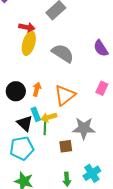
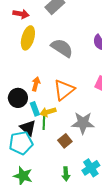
red arrow: (27, 27) -> (21, 14), moved
black circle: (16, 91) -> (18, 98), moved
black triangle: (25, 123) -> (28, 128), moved
brown square: (66, 146) -> (65, 141), turned -32

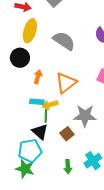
black circle: (18, 98) -> (20, 58), moved
cyan rectangle: (35, 109) -> (37, 102), turned -64
black triangle: (28, 128) -> (40, 132), moved
cyan pentagon: (21, 143) -> (30, 151), moved

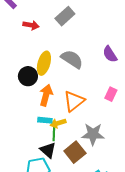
yellow ellipse: (30, 31) -> (44, 63), moved
orange arrow: (38, 77) -> (46, 95), size x1.5
brown square: (67, 134) -> (75, 152), size x1.5

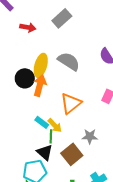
orange arrow: (46, 95) -> (40, 85), moved
cyan rectangle: (45, 120) -> (42, 122), turned 32
yellow arrow: (58, 123) -> (55, 125), turned -119
gray star: (93, 134) -> (90, 136), size x0.7

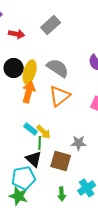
black circle: (25, 78) -> (14, 68), moved
orange triangle: (71, 103) -> (60, 96), moved
brown square: (72, 154) -> (61, 161), turned -35

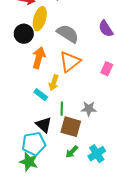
yellow ellipse: (30, 72) -> (40, 19), moved
yellow arrow: (44, 132) -> (54, 83), moved, turned 63
green line: (40, 143) -> (62, 109), moved
green arrow: (62, 194) -> (72, 152), moved, turned 48

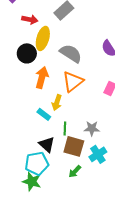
cyan cross: (97, 154) -> (98, 154), moved

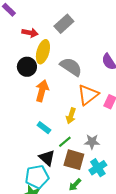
orange triangle: (73, 81) -> (88, 95), moved
yellow arrow: (57, 102) -> (71, 116), moved
green line: (65, 128) -> (65, 142), turned 48

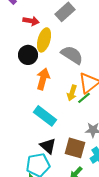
yellow arrow: (71, 116) -> (72, 93), moved
cyan rectangle: (44, 128) -> (45, 116), size x1.6
green line: (65, 142) -> (84, 98), moved

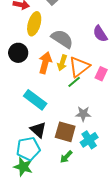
black circle: (28, 55) -> (18, 53), moved
orange arrow: (43, 79) -> (45, 63), moved
yellow arrow: (72, 93) -> (62, 63), moved

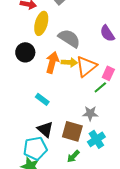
yellow arrow: (62, 63) -> (69, 62), turned -105
green line: (74, 82) -> (100, 87), moved
cyan rectangle: (35, 100) -> (42, 99), size x0.6

